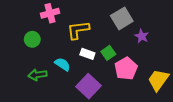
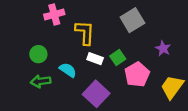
yellow L-shape: (78, 30) -> (85, 33), turned 100
purple star: (142, 36) -> (163, 48), moved
green circle: (32, 39) -> (38, 54), moved

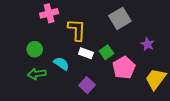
purple square: (96, 94) -> (87, 85), size x0.7

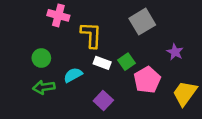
pink cross: (49, 13) -> (58, 15), turned 30
cyan semicircle: (61, 64) -> (73, 75), turned -63

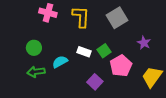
yellow L-shape: (91, 35) -> (81, 17), moved
purple square: (103, 101) -> (95, 82), moved

